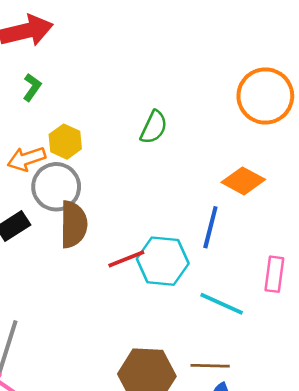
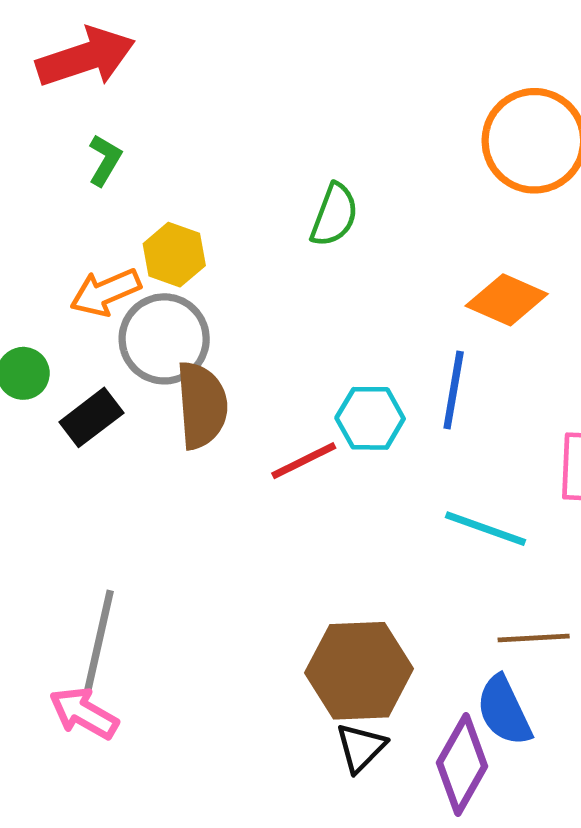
cyan hexagon: (163, 261) -> (370, 418), moved, size x0.7
brown line: (210, 366) -> (534, 638), moved

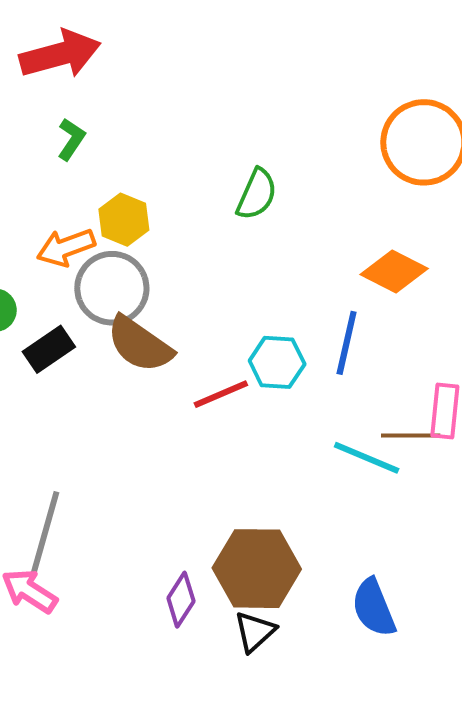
brown semicircle: (202, 405) -> (140, 344), turned 126
brown line: (534, 638) -> (411, 435), moved
purple diamond: (462, 765) -> (181, 600), moved, size x0.7

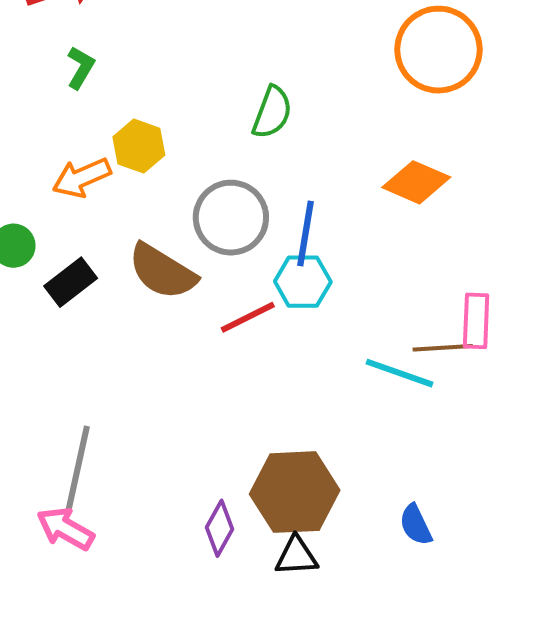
gray circle: (112, 288) -> (231, 218), moved
blue line: (347, 343) -> (305, 233), moved
blue semicircle: (374, 608) -> (416, 525), size x0.7
black triangle: (255, 632) -> (296, 556), turned 42

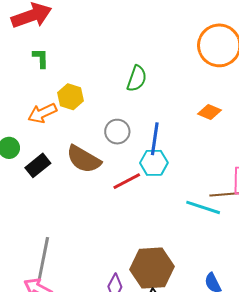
green L-shape: (81, 68) -> (41, 58), turned -30
orange diamond: (416, 182) -> (209, 112), size x0.7
gray circle: (231, 218) -> (117, 132), size x0.7

